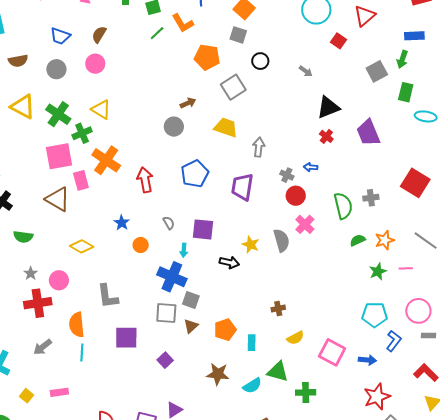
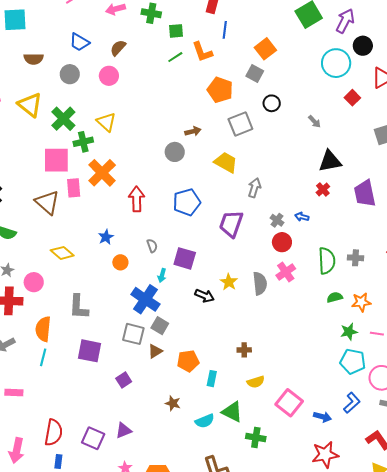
cyan pentagon: (375, 315) -> (353, 361), moved
brown star: (218, 374) -> (173, 403), size x0.7

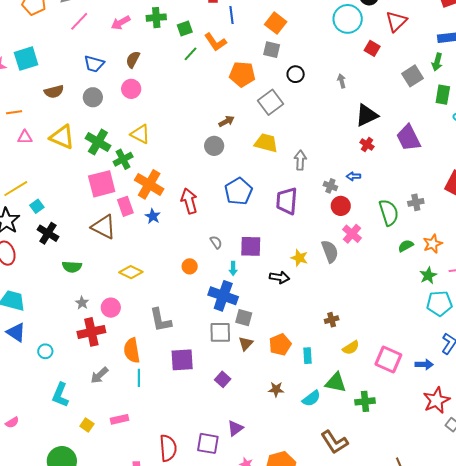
gray arrow: (314, 122) -> (342, 81), turned -136
blue star: (106, 237) -> (153, 216), moved

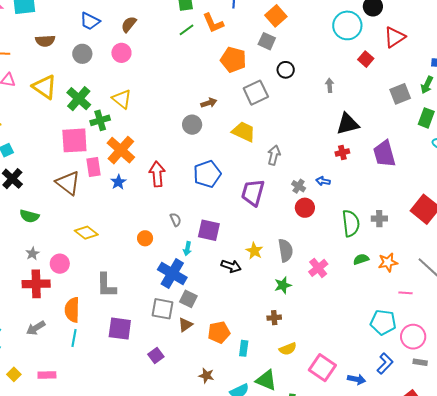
red cross: (367, 145) -> (342, 152), turned 32
pink cross: (352, 234) -> (318, 268), moved
green star: (428, 275) -> (283, 285), moved

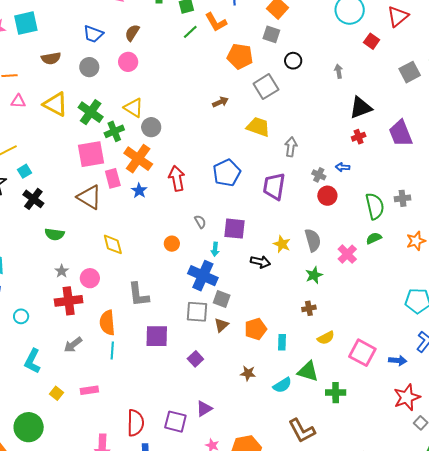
gray circle: (192, 125) -> (151, 127), moved
yellow diamond: (86, 233) -> (113, 244), turned 45
green semicircle: (361, 259) -> (374, 238), moved

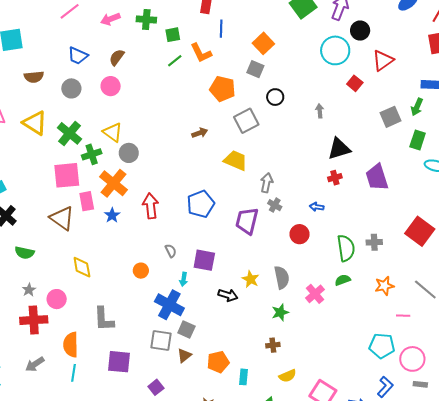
gray cross: (319, 175) -> (275, 205), moved

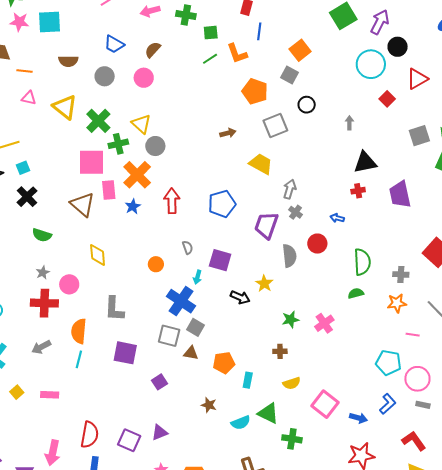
gray cross: (374, 242) -> (401, 274), moved
gray semicircle: (282, 277) -> (289, 256), moved
pink cross: (315, 294) -> (324, 323), moved
brown triangle: (184, 355) -> (191, 353), turned 42

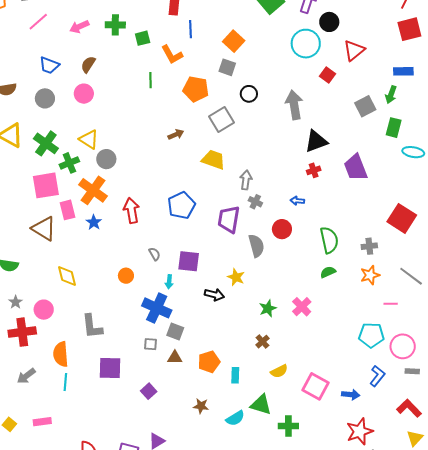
green line: (210, 59) -> (151, 80), moved, turned -49
gray arrow: (349, 123) -> (294, 105), size x2.0
gray square: (169, 336) -> (151, 344), size x0.6
brown cross: (280, 351) -> (262, 342), turned -32

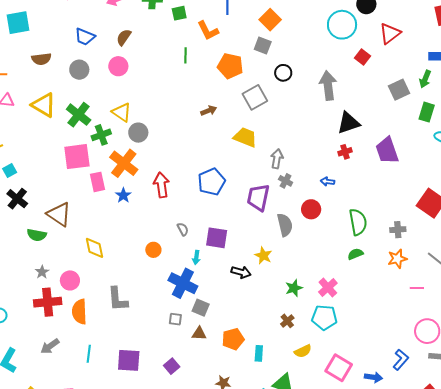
brown triangle: (44, 229) -> (59, 214), moved
cyan pentagon: (371, 335) -> (324, 317), moved
orange semicircle: (61, 354) -> (79, 312), moved
purple square: (110, 368) -> (129, 360), moved

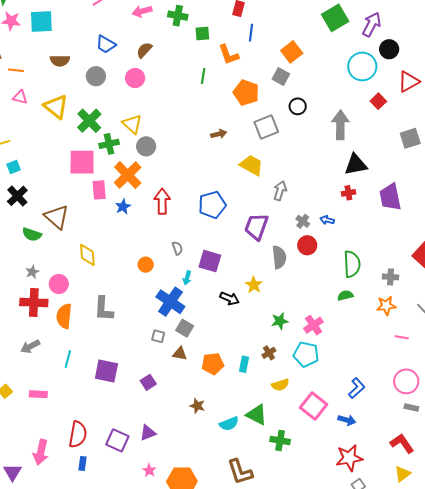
gray cross: (286, 181) -> (303, 221), moved
cyan rectangle: (259, 353) -> (244, 364), moved
blue L-shape: (401, 360) -> (357, 388), moved

